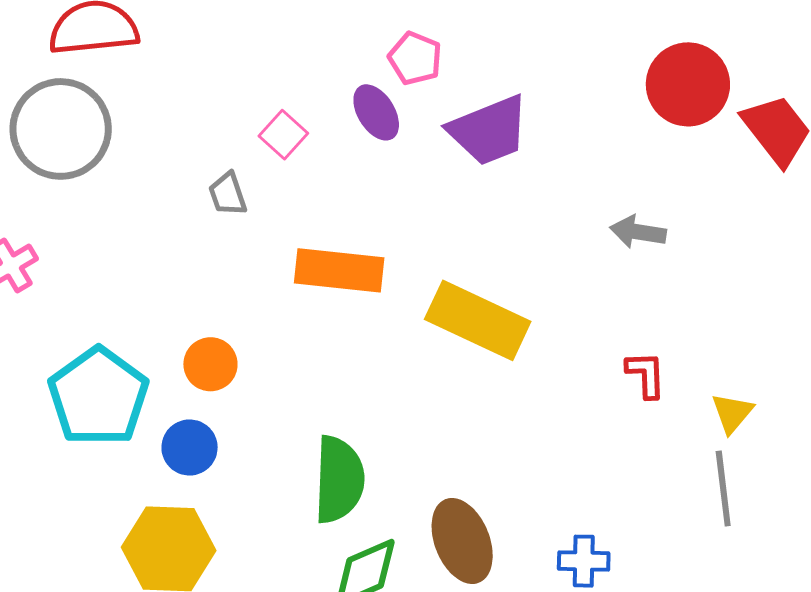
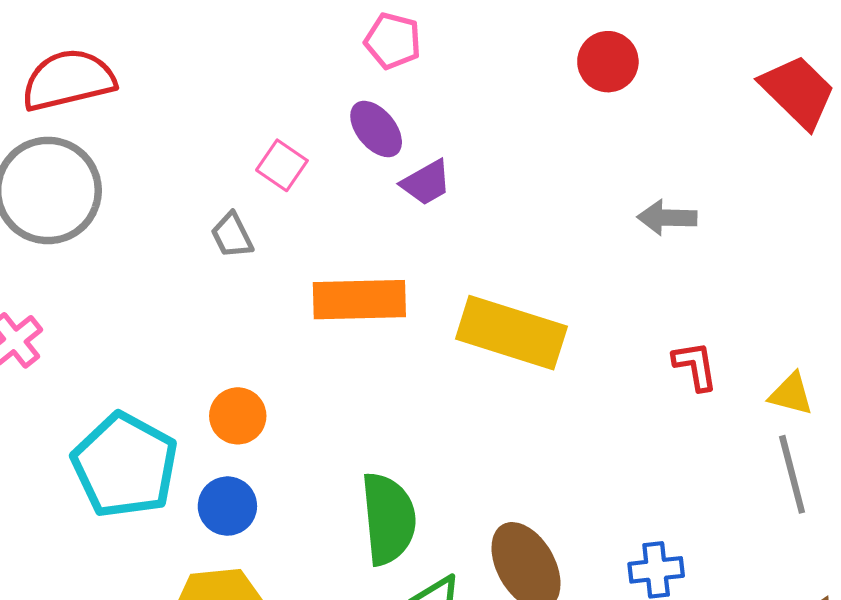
pink pentagon: (415, 58) -> (393, 41), moved
red circle: (688, 84) -> (608, 62), moved, size x0.7
purple trapezoid: (489, 131) -> (426, 183), moved, size x0.6
yellow triangle: (732, 413) -> (791, 394), turned -48

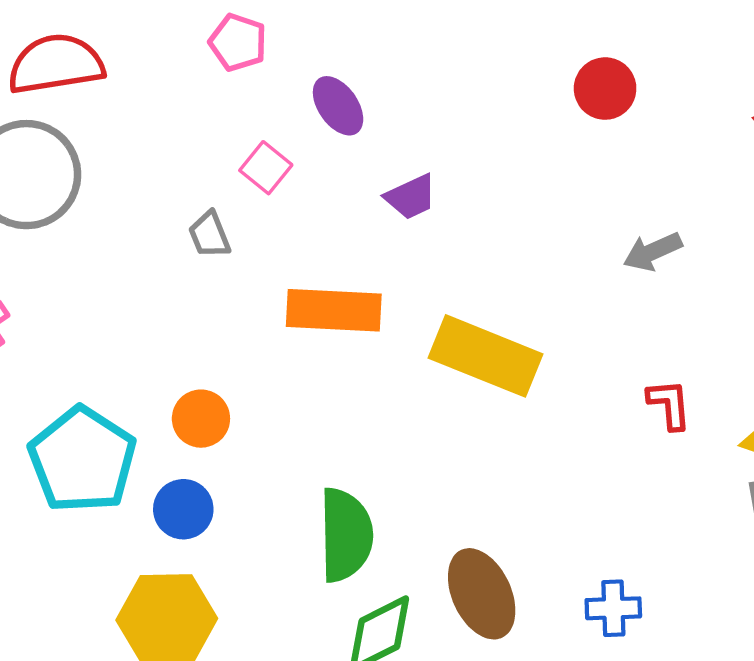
pink pentagon: (393, 41) -> (238, 42), moved
purple ellipse: (376, 129) -> (338, 106), moved
gray arrow: (667, 218) -> (653, 252), turned -30

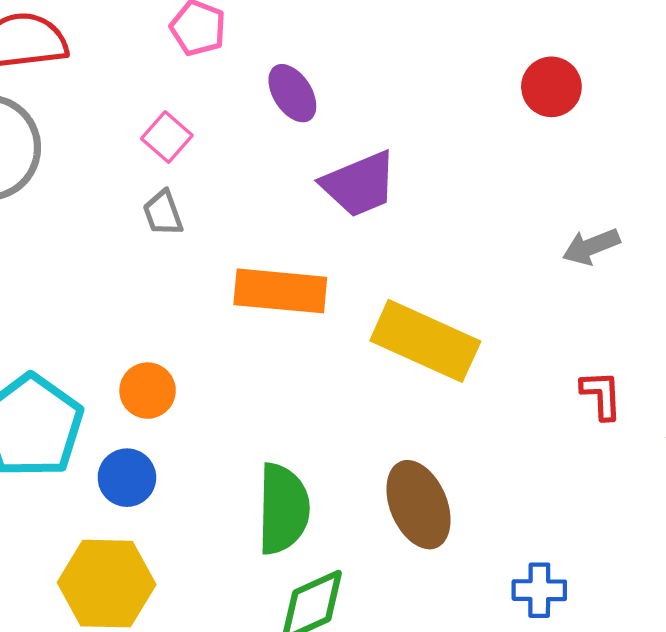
pink square: (266, 168) -> (167, 137), moved
purple trapezoid: (411, 197) -> (359, 184), size x1.5
brown ellipse: (482, 594) -> (419, 505), moved

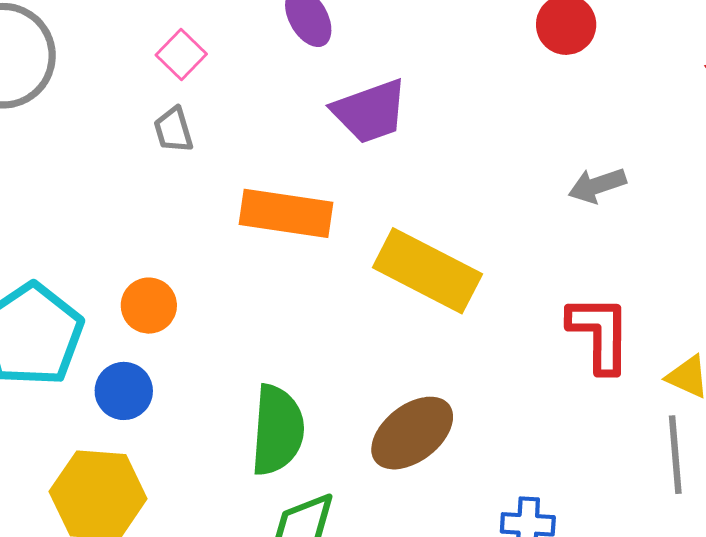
red L-shape: (601, 395) -> (600, 334), size x1.6
brown ellipse: (419, 505) -> (412, 433), turned 72

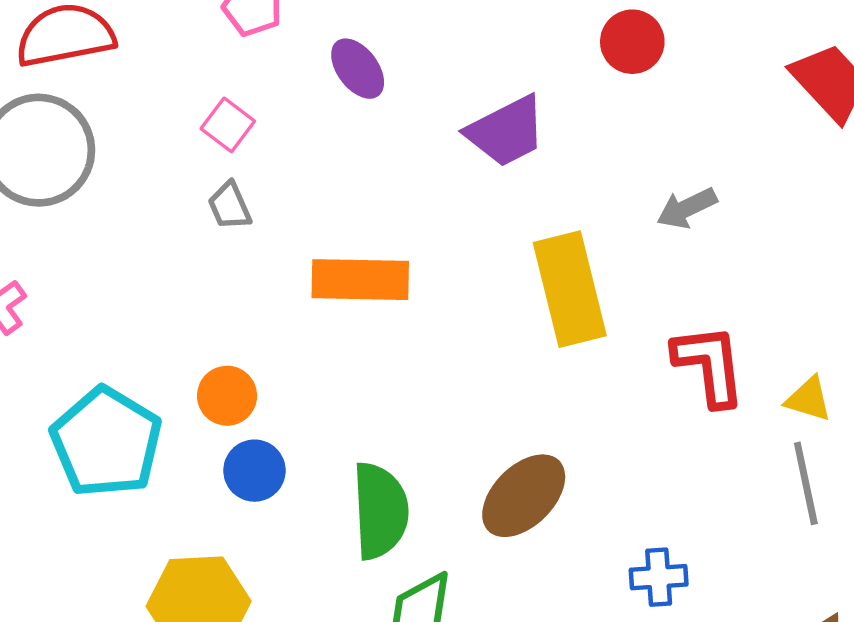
purple trapezoid: (370, 111) -> (506, 131), moved
yellow rectangle: (427, 271) -> (570, 289), moved, turned 56
blue circle: (124, 391) -> (254, 471), moved

